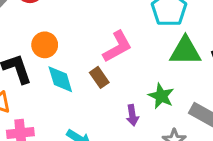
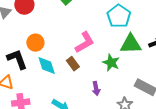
green star: (161, 96) -> (111, 63), moved

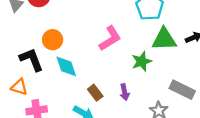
green star: (111, 63) -> (142, 61), turned 30
brown rectangle: (73, 64) -> (95, 93), moved

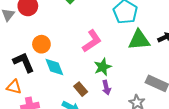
green star: (142, 61) -> (103, 67), moved

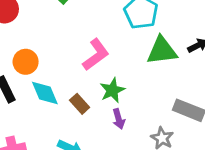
brown rectangle: (81, 89) -> (80, 104), moved

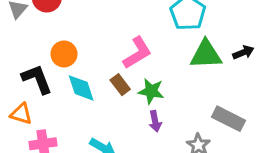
green star: (112, 90) -> (151, 91), turned 30
brown rectangle: (80, 104) -> (120, 85), moved

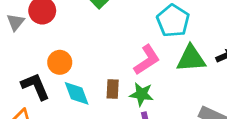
pink L-shape: (137, 53) -> (147, 60), moved
brown rectangle: (120, 85) -> (113, 89), turned 42

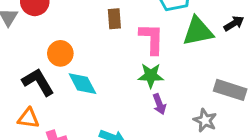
pink L-shape: (147, 60) -> (152, 39), turned -48
brown rectangle: (113, 89) -> (114, 19), moved

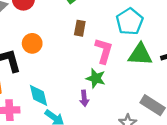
cyan diamond: (82, 84) -> (39, 95), moved
purple arrow: (159, 104) -> (84, 98), moved

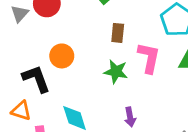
green star: (96, 78) -> (116, 72), moved

